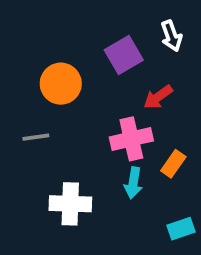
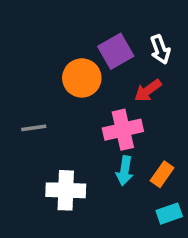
white arrow: (171, 36) -> (160, 49), moved
orange circle: (61, 84) -> (82, 78), moved
orange rectangle: (173, 164) -> (162, 174), moved

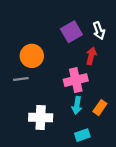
orange circle: (82, 78) -> (32, 56), moved
red arrow: (148, 90) -> (91, 56), turned 140
cyan rectangle: (169, 214) -> (82, 135), moved

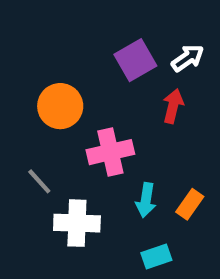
white arrow: (99, 31) -> (188, 58), turned -105
gray line: (21, 79) -> (39, 181), moved, turned 56
pink cross: (76, 80) -> (110, 152), moved

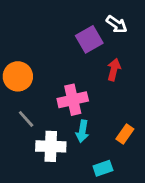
white arrow: (188, 58) -> (117, 24), moved, turned 70
orange circle: (60, 106) -> (18, 76), moved
cyan arrow: (146, 200) -> (82, 131), moved

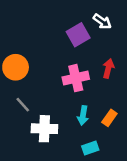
red arrow: (114, 70) -> (108, 68), moved
pink cross: (73, 100) -> (76, 78), moved
cyan arrow: (82, 131) -> (83, 115), moved

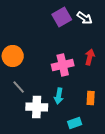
purple square: (78, 35) -> (62, 17), moved
cyan arrow: (83, 115) -> (59, 96), moved
orange rectangle: (109, 118) -> (91, 98), turned -32

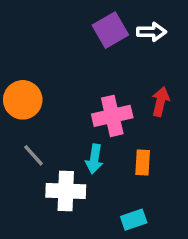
white arrow: (85, 18) -> (152, 32), turned -35
cyan arrow: (59, 96) -> (94, 159), moved
orange rectangle: (91, 98) -> (143, 162), moved

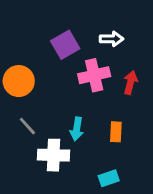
purple square: (110, 30) -> (65, 45), moved
white arrow: (152, 32) -> (112, 39), moved
pink cross: (112, 116) -> (94, 75), moved

